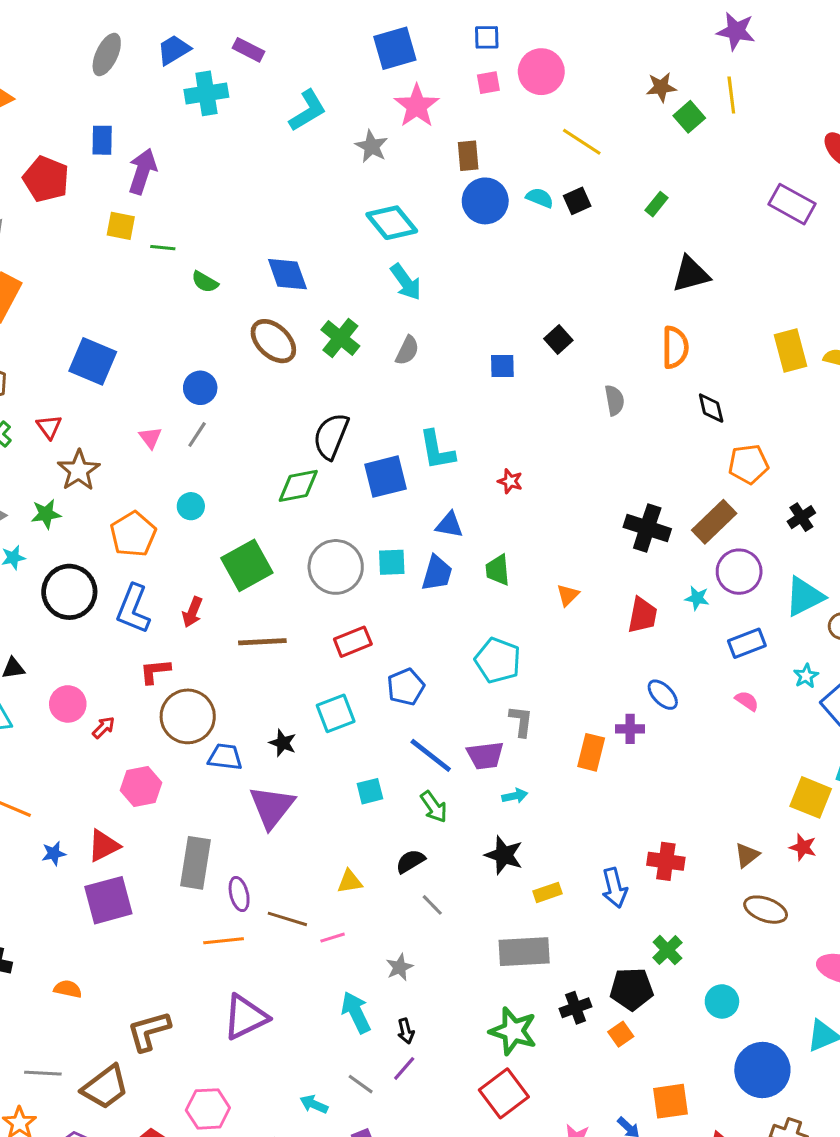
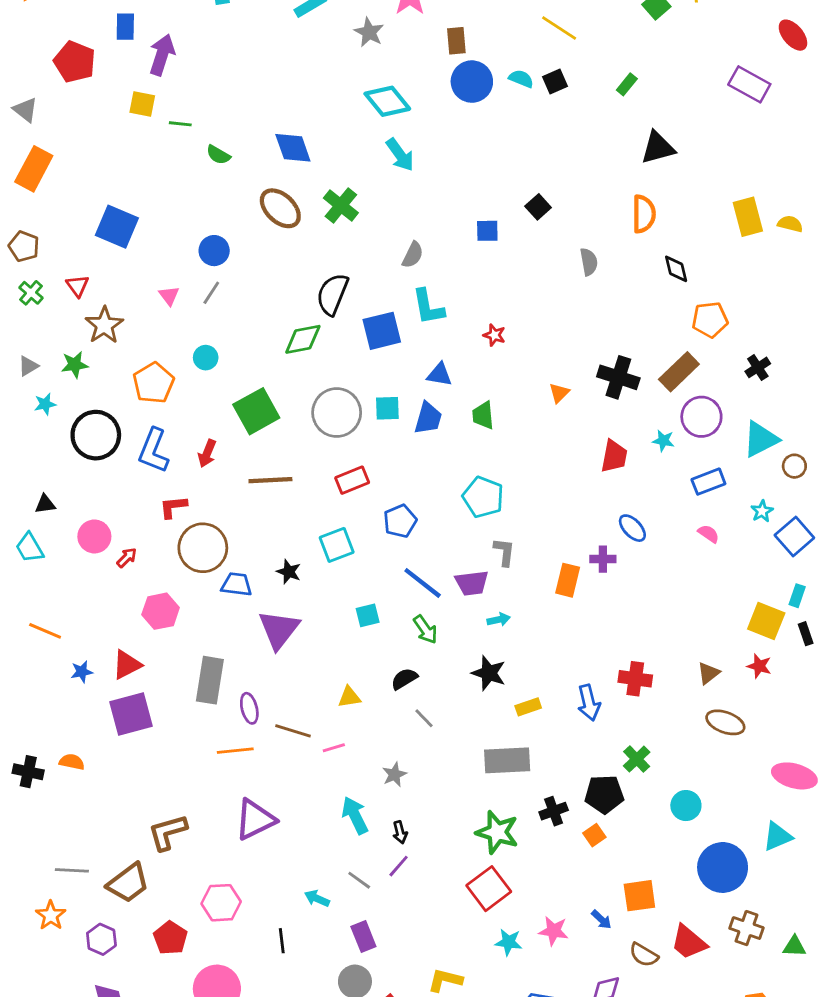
gray semicircle: (407, 350) -> (413, 255), moved
orange triangle: (568, 595) -> (559, 393), moved
orange semicircle: (68, 989) -> (72, 762), moved

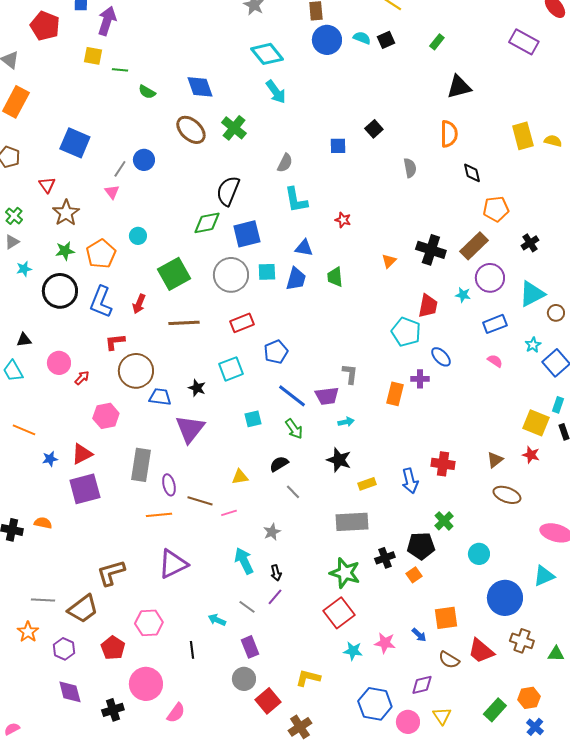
green cross: (31, 293) -> (14, 216), moved
gray line: (211, 293) -> (120, 169), moved
blue square: (382, 331) -> (247, 234), moved
green star: (75, 365) -> (65, 251), moved
cyan pentagon: (483, 497) -> (406, 332), moved

